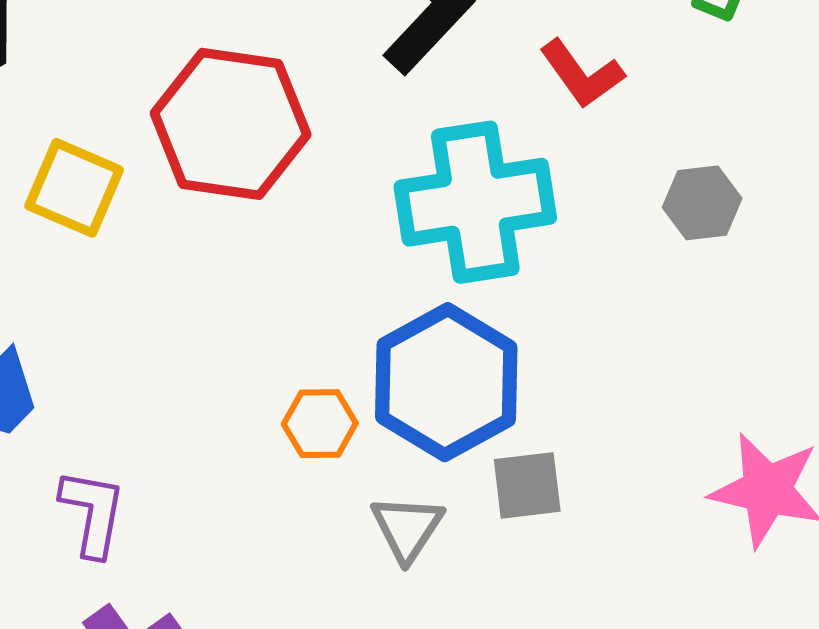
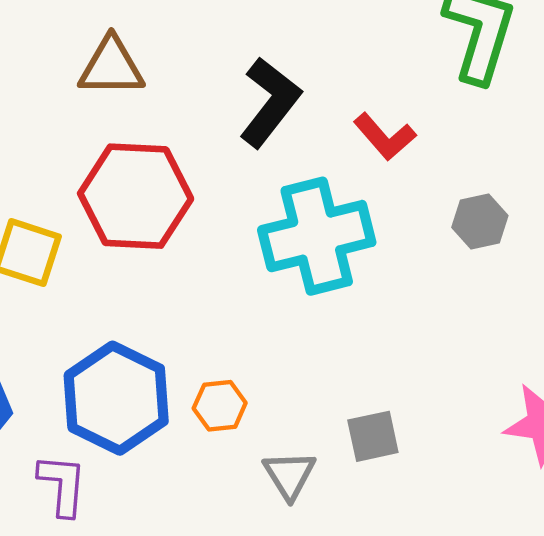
blue hexagon: (446, 382) -> (116, 398), moved

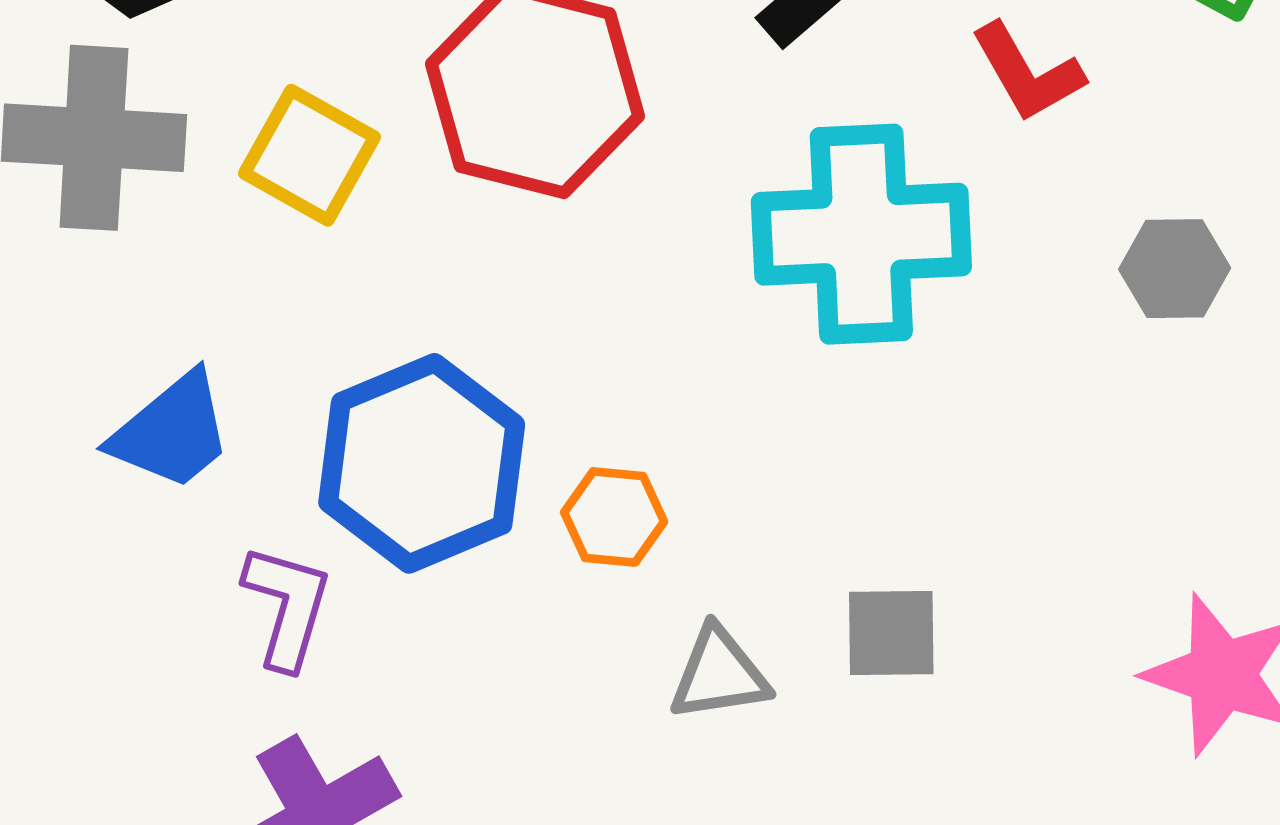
gray triangle: (289, 475) -> (719, 674), turned 42

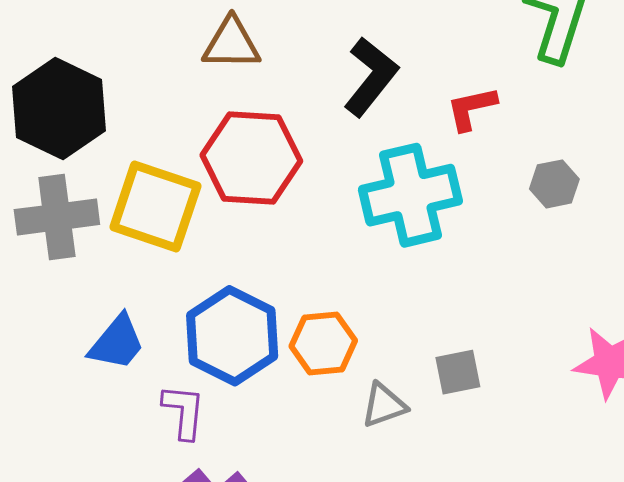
red L-shape: (1027, 73) -> (471, 108), turned 118
yellow square: (310, 155) -> (155, 207), size x1.5
orange hexagon: (614, 517) -> (323, 343), size x1.4

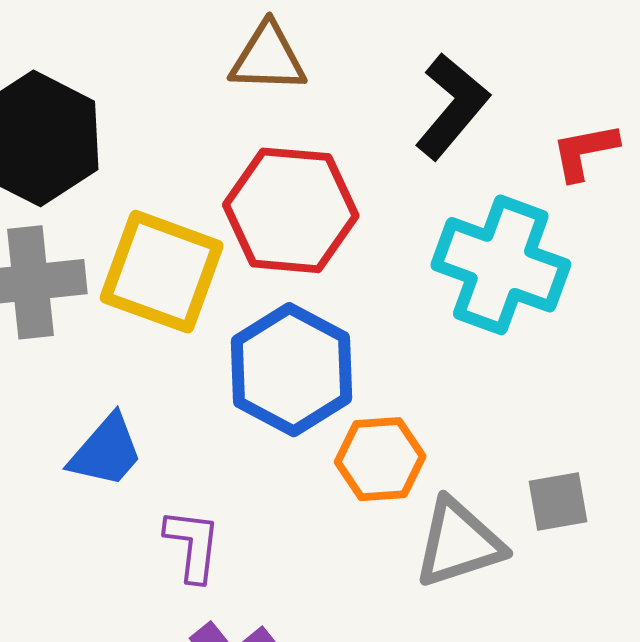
cyan cross: (410, 195) -> (501, 265), turned 32
blue hexagon: (232, 336) -> (291, 370), moved
gray triangle: (384, 405) -> (459, 543), size x1.5

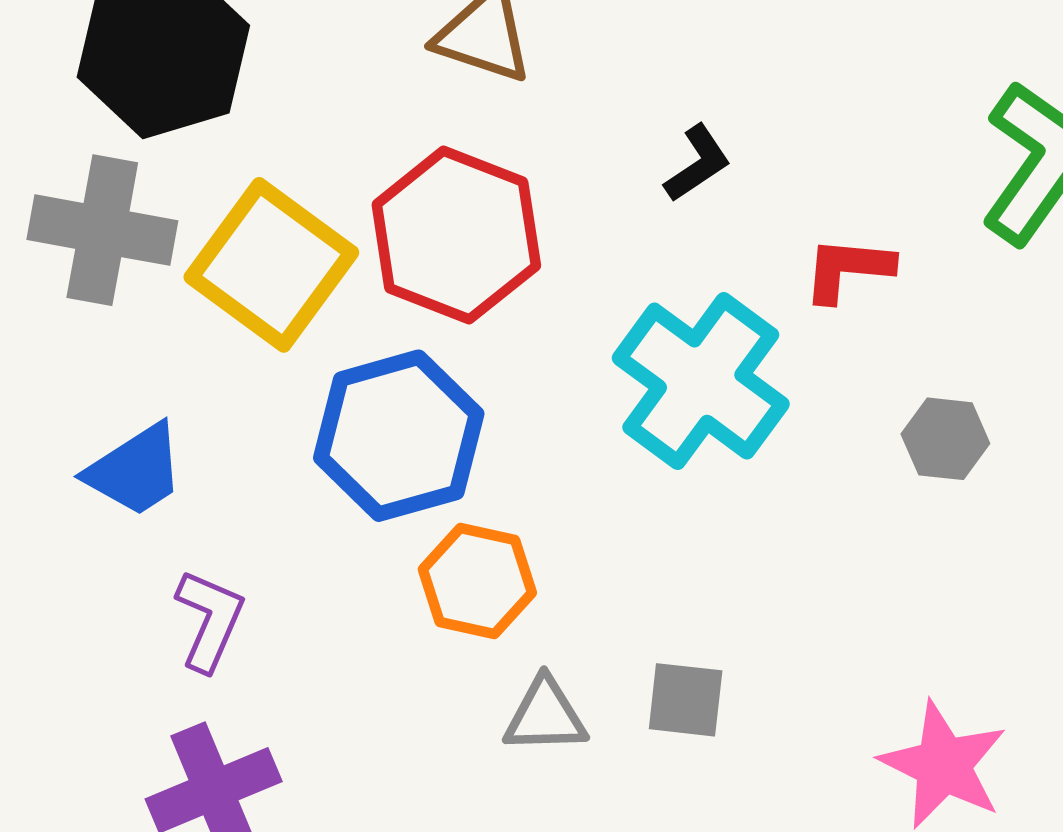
black L-shape: (452, 106) -> (698, 163), size x0.6
gray triangle: (459, 543) -> (545, 716), size x0.7

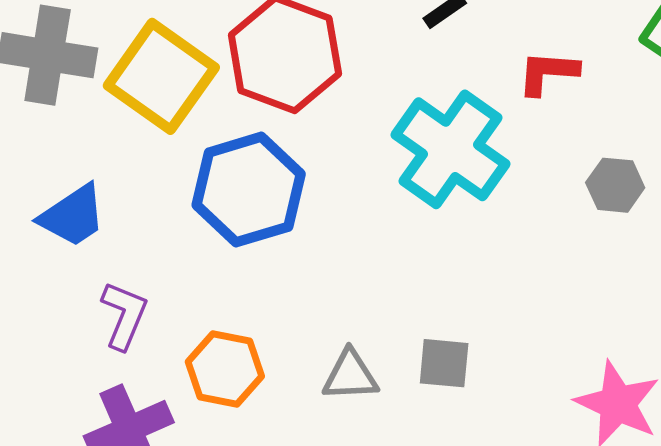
orange hexagon: (477, 581) -> (225, 369), moved

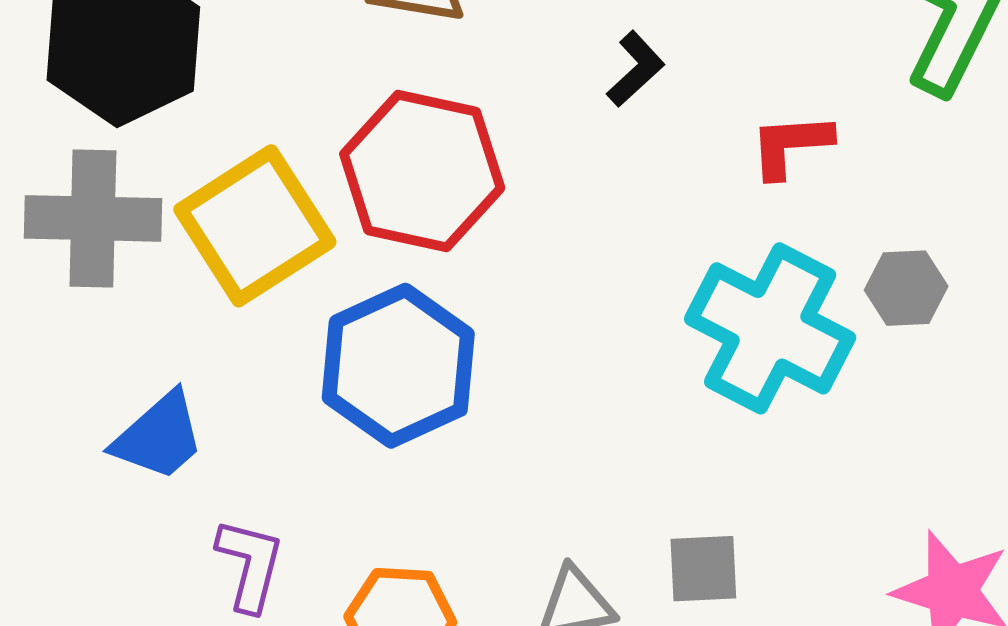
yellow square: (161, 76) -> (255, 226), turned 30
cyan cross: (451, 149) -> (770, 328), moved

